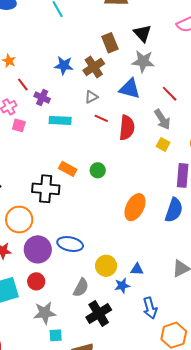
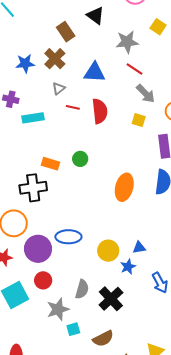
gray star: (143, 61) -> (127, 42), moved
gray arrow: (162, 119) -> (146, 94), moved
gray semicircle: (81, 288) -> (82, 289), moved

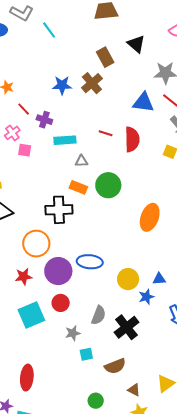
blue triangle: (95, 72) -> (143, 102), moved
gray triangle: (59, 88) -> (81, 161), moved, turned 32
green circle: (80, 159) -> (108, 185), size x1.6
gray star: (58, 309) -> (73, 333), size x0.7

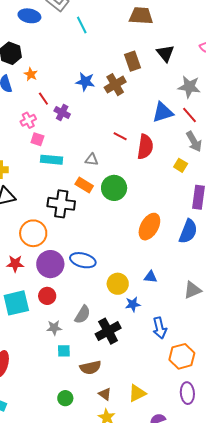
blue triangle: (143, 102) -> (163, 112), turned -35
cyan rectangle: (65, 140) -> (52, 160), moved
blue triangle: (159, 279) -> (151, 277), moved

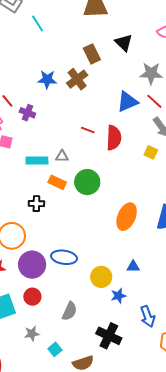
cyan rectangle: (52, 160) -> (37, 161), moved
black cross: (61, 204) -> (36, 204), size x0.6
gray star: (54, 328) -> (32, 334), moved
black cross: (108, 331) -> (109, 336), moved, turned -30
cyan square: (64, 351) -> (55, 349), turned -32

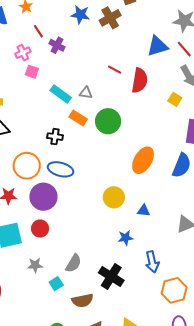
cyan rectangle: (37, 161) -> (61, 94), turned 30
blue ellipse: (64, 257) -> (61, 169), moved
yellow circle: (101, 277) -> (114, 197), moved
gray semicircle: (70, 311) -> (73, 263), moved

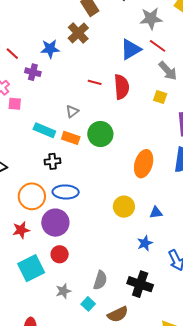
blue star: (80, 15) -> (50, 49), moved
red line: (38, 31) -> (12, 54), moved
gray triangle: (86, 93) -> (72, 111), turned -32
cyan rectangle: (61, 94) -> (44, 130), moved

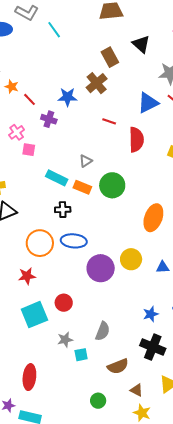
red line: (95, 82) -> (109, 121), moved
purple circle: (55, 223) -> (101, 268), moved
blue star: (145, 243) -> (151, 314), moved
black cross: (140, 284) -> (153, 347), moved
cyan square: (88, 304) -> (81, 355), moved, turned 32

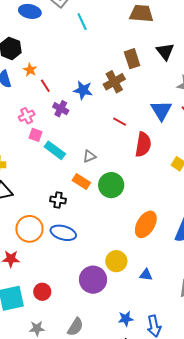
blue triangle: (148, 103) -> (161, 110), turned -45
cyan rectangle: (57, 178) -> (55, 150), moved
purple circle: (101, 268) -> (93, 280), moved

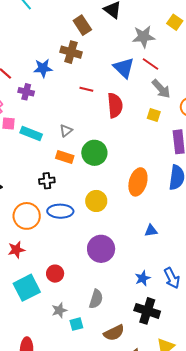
brown cross: (114, 82) -> (71, 52), turned -30
yellow circle: (116, 261) -> (96, 201), moved

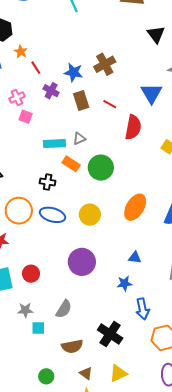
brown rectangle: (82, 25) -> (81, 101), moved
brown cross: (71, 52) -> (105, 64), turned 30
cyan rectangle: (31, 134) -> (54, 144), moved, turned -40
blue star: (143, 278) -> (124, 283), moved

